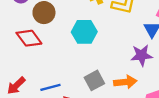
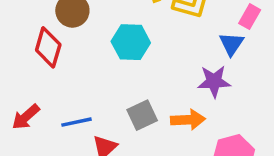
red diamond: (29, 38) -> (48, 47), turned 50

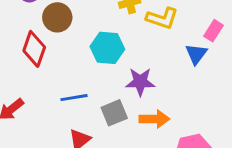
purple star: (214, 81) -> (140, 82), moved
blue line: (76, 122) -> (74, 98), moved

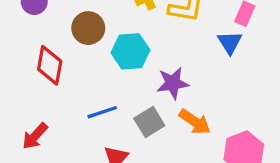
brown circle: (57, 17) -> (88, 28), moved
orange arrow: (154, 119) -> (195, 122), turned 44

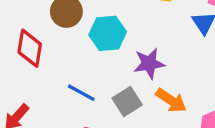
blue line: (102, 112) -> (81, 93), turned 48

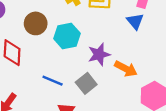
orange arrow: (171, 100) -> (126, 69), moved

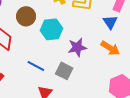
orange arrow: (126, 69) -> (110, 48), moved
gray square: (86, 83) -> (64, 71), turned -30

